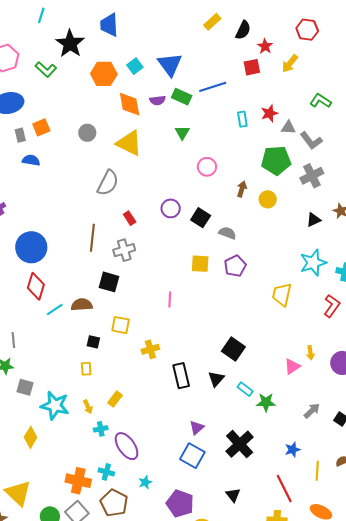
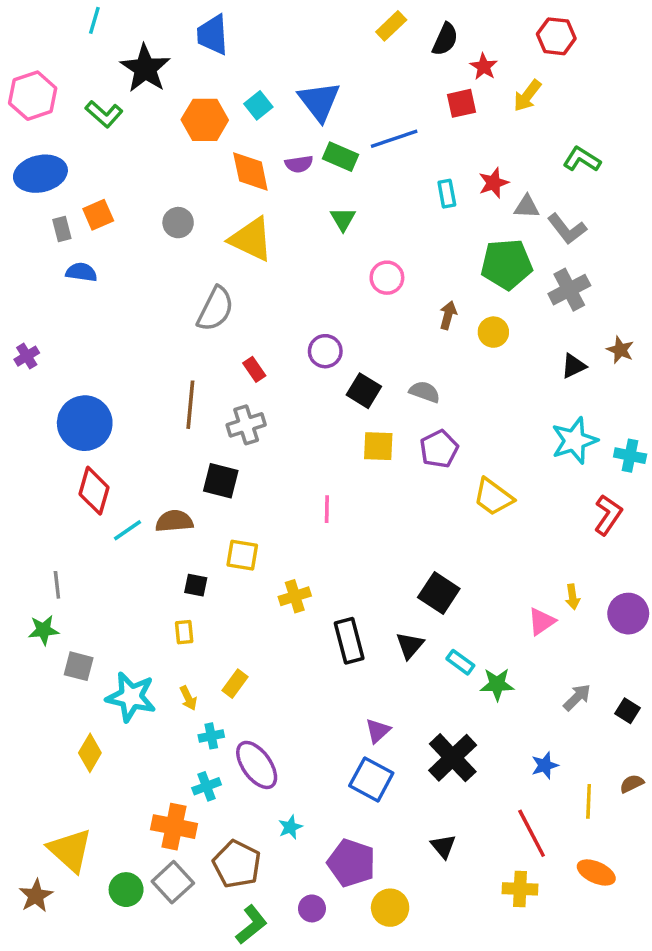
black square: (201, 218) -> (364, 391), moved
yellow trapezoid: (282, 294) -> (493, 497), moved, turned -65
cyan cross: (106, 472) -> (207, 786), moved, turned -35

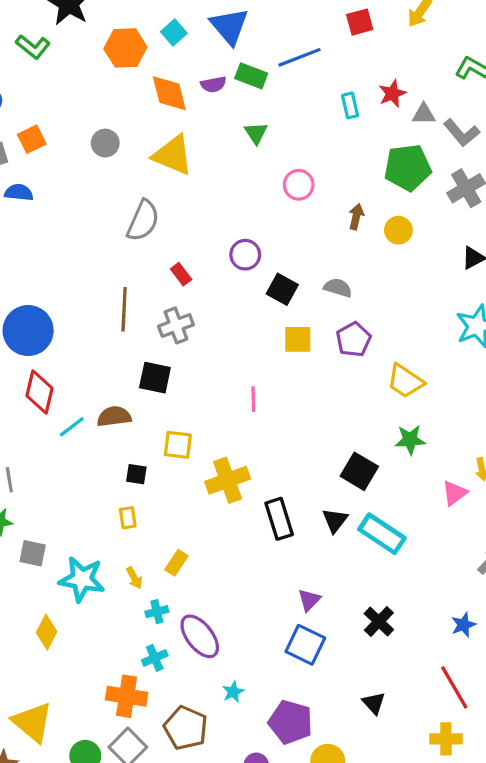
yellow cross: (295, 596) -> (228, 480), size x1.5
cyan rectangle: (460, 662) -> (382, 534), size x1.8
green star: (497, 684) -> (410, 440), moved
black cross: (453, 758) -> (379, 622), size x0.7

